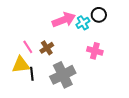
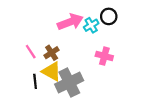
yellow triangle: (21, 65) -> (52, 71), moved, turned 36

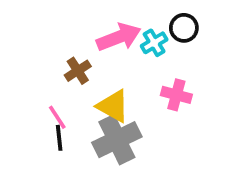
pink line: (31, 52) -> (57, 117), moved
brown cross: (52, 53) -> (78, 71), moved
yellow triangle: (52, 71) -> (113, 106), moved

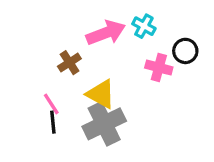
black circle: (184, 28) -> (185, 51), moved
cyan cross: (154, 43) -> (144, 26), moved, turned -30
pink cross: (176, 95) -> (159, 68), moved

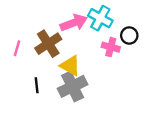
cyan cross: (144, 26) -> (100, 18), size x1.5
brown cross: (69, 63) -> (48, 44), size x1.6
pink line: (51, 104) -> (17, 48), moved, turned 49

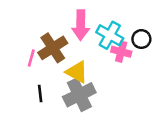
cyan cross: (100, 18) -> (110, 35), moved
pink arrow: (74, 23) -> (81, 25), turned 112
pink line: (17, 48) -> (31, 58), moved

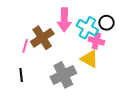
black circle: (141, 39) -> (107, 23), moved
yellow triangle: (77, 72) -> (89, 59), moved
black line: (40, 93) -> (21, 75), moved

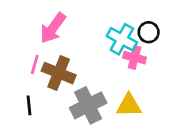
pink arrow: (64, 20) -> (53, 28), moved, turned 35
brown cross: (42, 38) -> (59, 73), moved, turned -35
yellow triangle: (89, 59) -> (129, 105), moved, turned -30

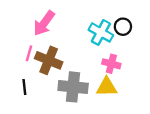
pink cross: (135, 58) -> (111, 64), moved
gray cross: (88, 105) -> (73, 87), turned 32

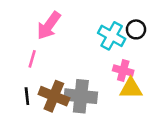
brown cross: (49, 60) -> (54, 96), moved
yellow triangle: (107, 87) -> (131, 88), moved

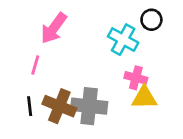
black circle: (136, 29) -> (151, 20), moved

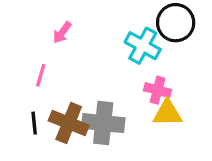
black circle: (151, 20) -> (176, 23), size x1.5
pink arrow: (54, 28) -> (62, 33), size x0.6

